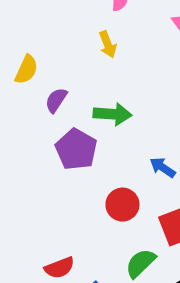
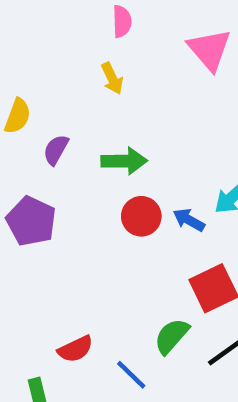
purple pentagon: (76, 149) -> (31, 221), moved
red circle: (122, 205) -> (141, 216), moved

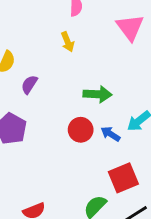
green arrow: (124, 161) -> (98, 94), moved

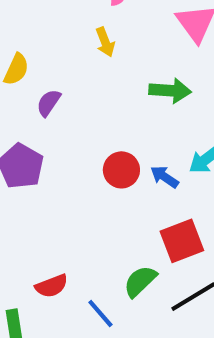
green arrow: (98, 94) -> (170, 91), moved

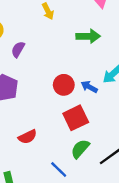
red square: (182, 241) -> (76, 118), moved
red semicircle: (52, 286) -> (28, 137), moved

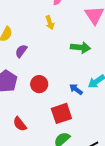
red circle: (64, 85) -> (39, 84), moved
red semicircle: (28, 137) -> (20, 124), turned 70

